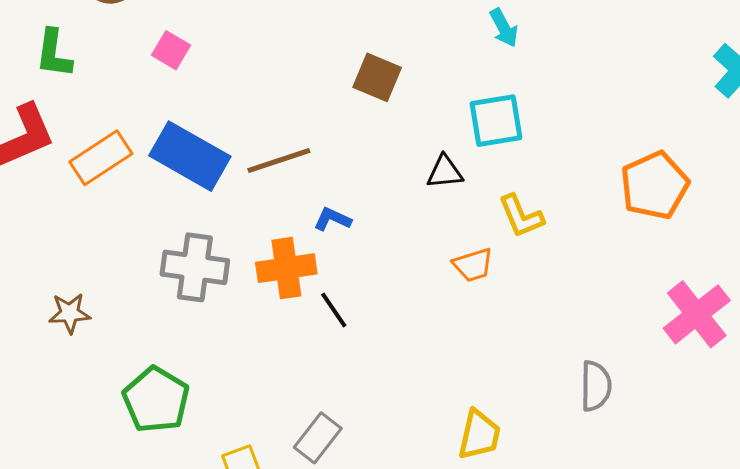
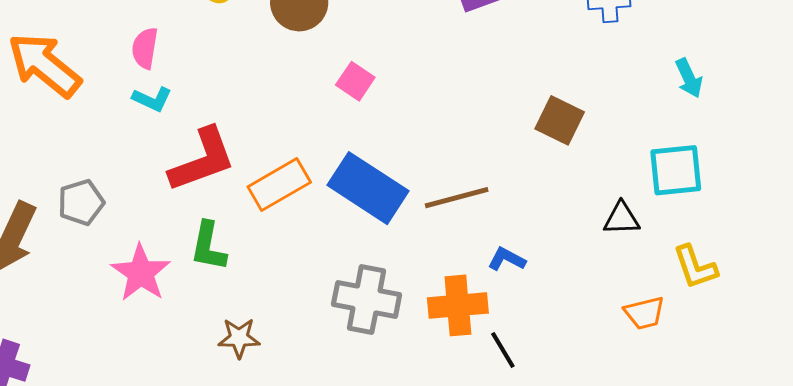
green L-shape: (54, 54) -> (208, 246), moved

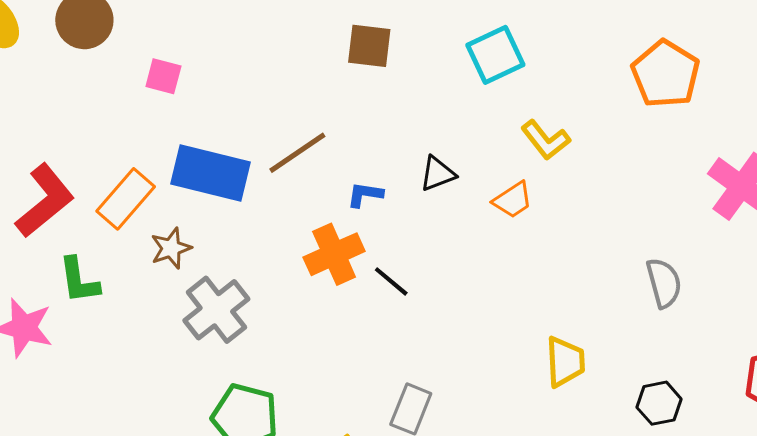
black triangle: (621, 219) -> (438, 174), moved
gray cross: (367, 299) -> (216, 310), moved, turned -30
brown star: (239, 338) -> (171, 248), moved

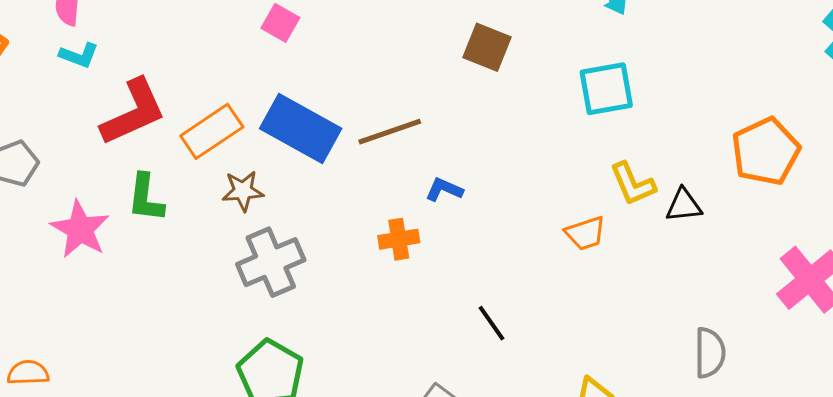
black triangle: (438, 174) -> (684, 205), moved
orange cross: (334, 254) -> (399, 239), size x0.7
black line: (391, 281) -> (492, 323), moved

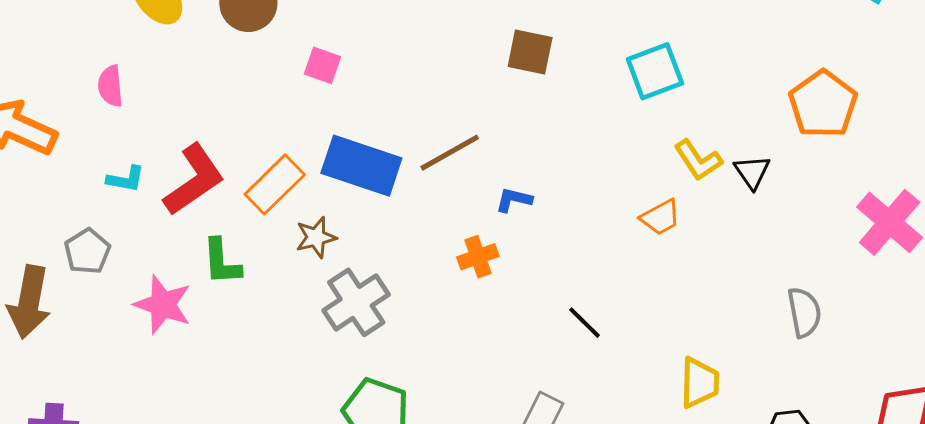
cyan L-shape: (79, 55) -> (126, 179), moved
black triangle: (684, 205) -> (752, 172), turned -48

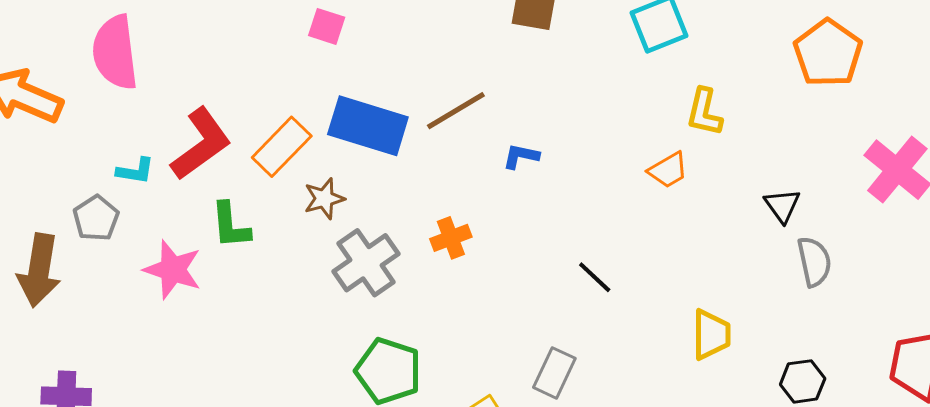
pink semicircle: (110, 86) -> (115, 52), size x1.8
yellow L-shape: (698, 160) -> (704, 112), turned 48
black triangle: (752, 172) -> (782, 206), moved
cyan L-shape: (126, 179) -> (135, 171), moved
orange cross: (478, 257) -> (451, 238), moved

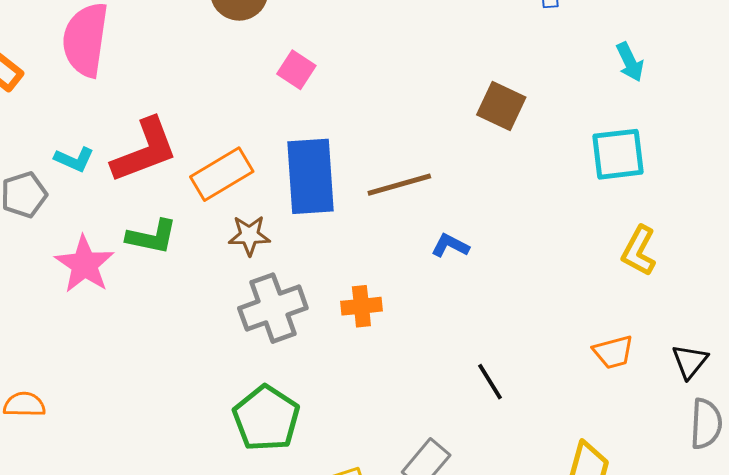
blue rectangle: (368, 126) -> (311, 176), turned 54
orange trapezoid: (668, 170) -> (613, 352), moved
green L-shape: (230, 225) -> (152, 237), turned -88

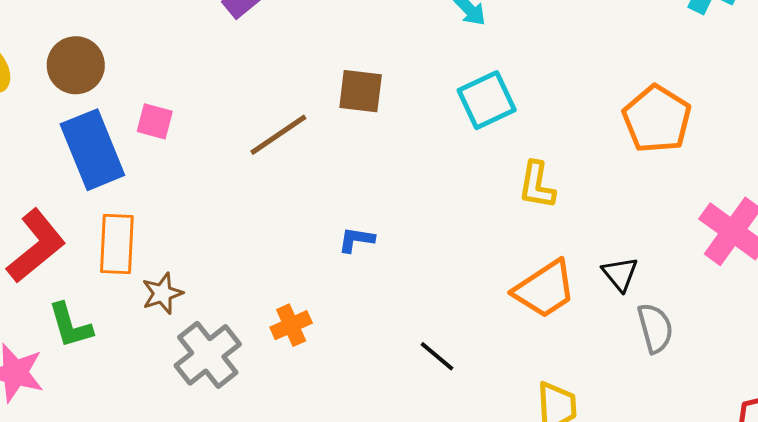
orange rectangle: (222, 174) -> (117, 244), turned -38
blue rectangle: (311, 176) -> (92, 150), moved
brown line: (399, 185) -> (278, 135), moved
green L-shape: (152, 237) -> (70, 325), turned 80
orange trapezoid: (613, 352) -> (545, 289), size x1.6

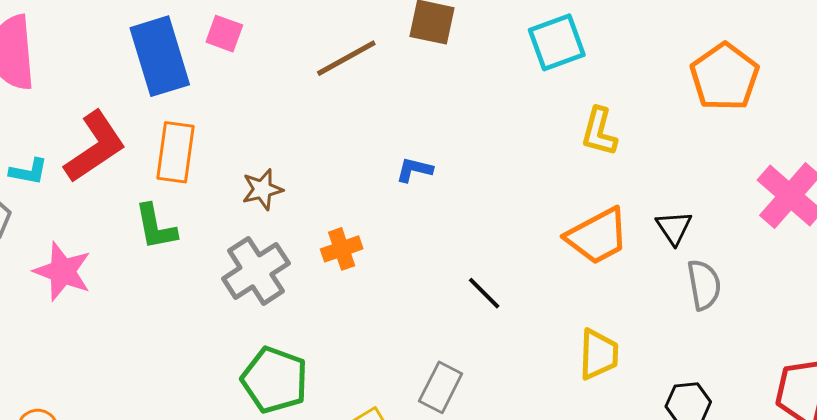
brown star: (162, 293) -> (262, 189), moved
green L-shape: (70, 325) -> (156, 227), moved

